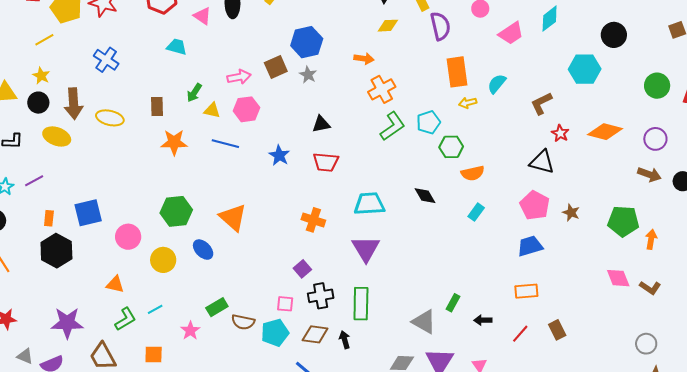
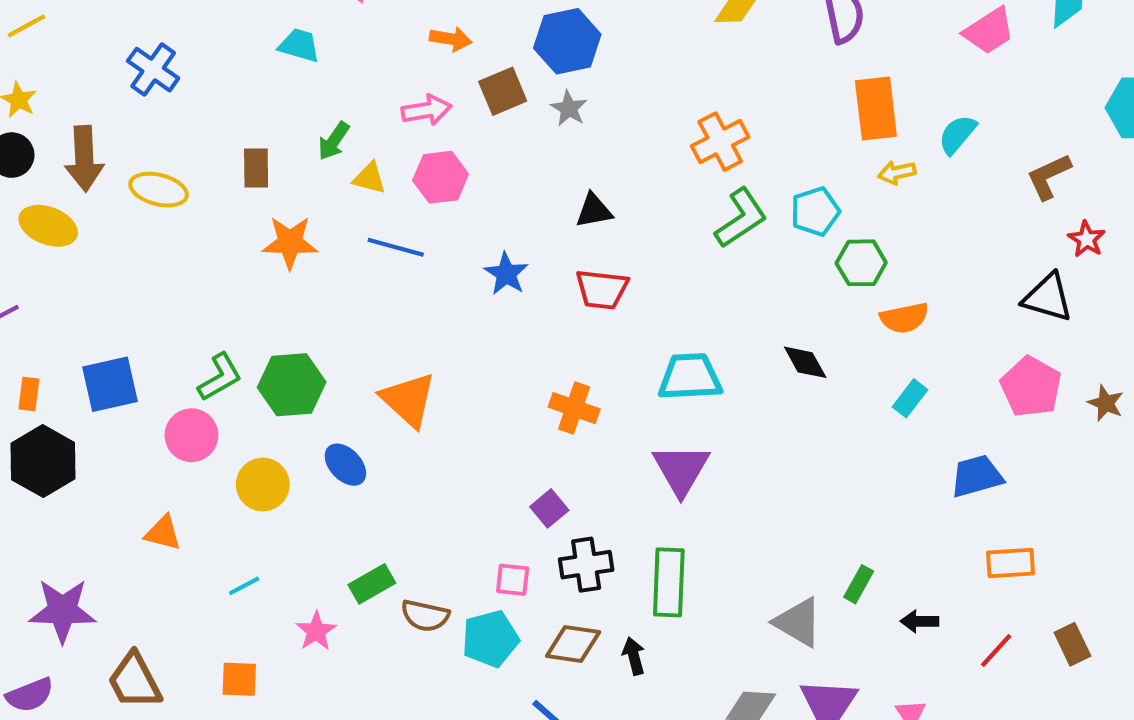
orange arrow: (364, 59) -> (451, 39), moved
blue trapezoid: (530, 246) -> (977, 476), moved
green L-shape: (125, 319) -> (220, 377), moved

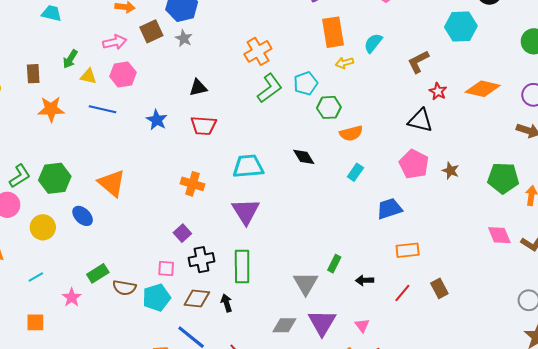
gray triangle: (798, 622) -> (306, 283), turned 32

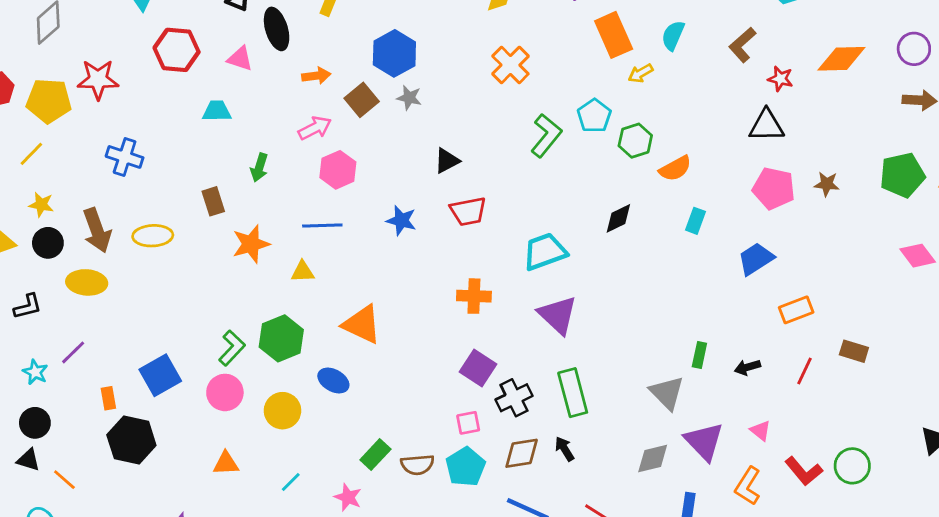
orange cross: (258, 51) -> (510, 65), moved
yellow triangle: (88, 76) -> (303, 272), moved
black diamond: (304, 157) -> (618, 218), turned -70
purple square: (182, 233) -> (478, 368), size x1.4
brown rectangle: (439, 288) -> (854, 351), turned -30

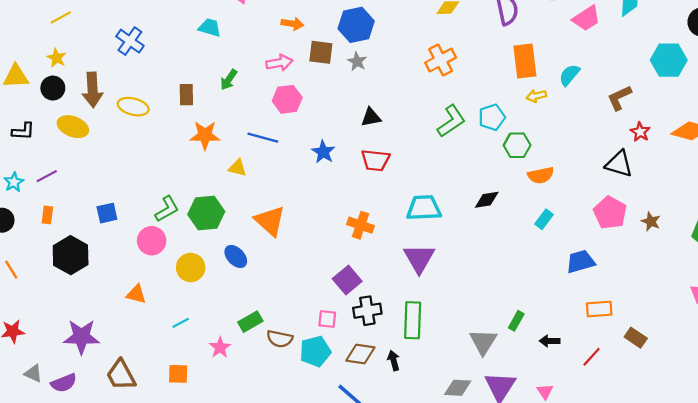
brown square: (362, 100) -> (321, 52), turned 30
brown rectangle: (854, 351) -> (636, 338), moved
blue square: (160, 375) -> (107, 213), size x0.7
orange rectangle: (108, 398) -> (47, 215), moved

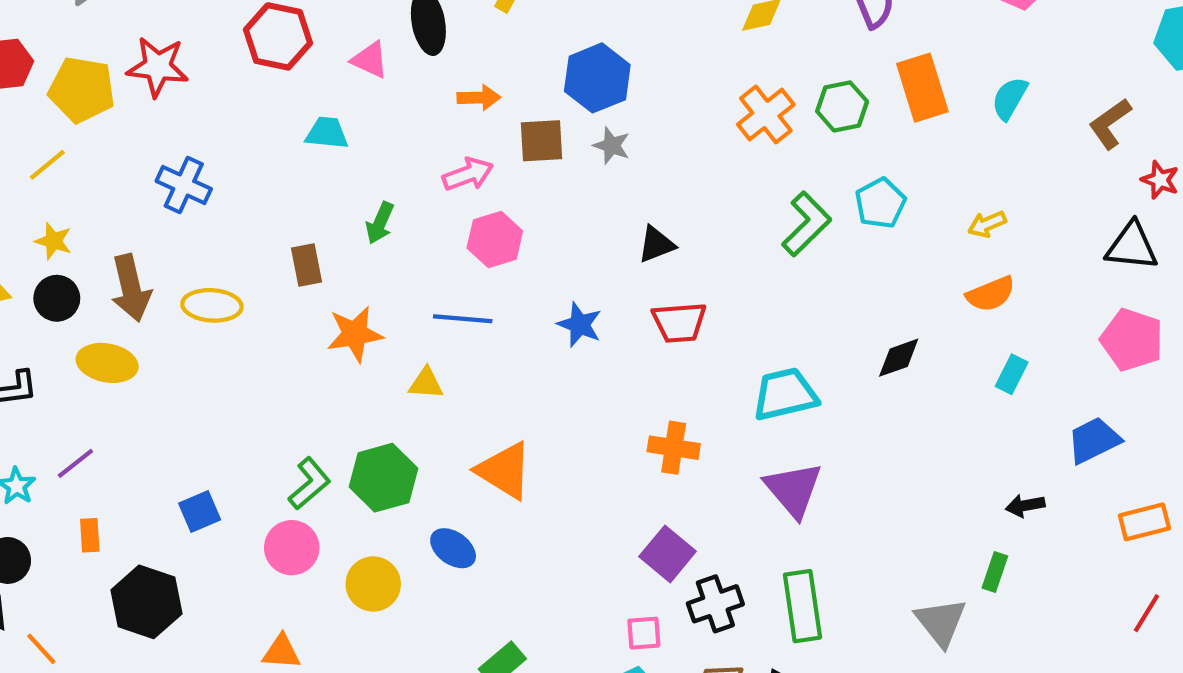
yellow arrow: (536, 96) -> (987, 224), moved
green hexagon: (517, 145) -> (842, 106), moved
black arrow: (550, 341) -> (1025, 506), moved

